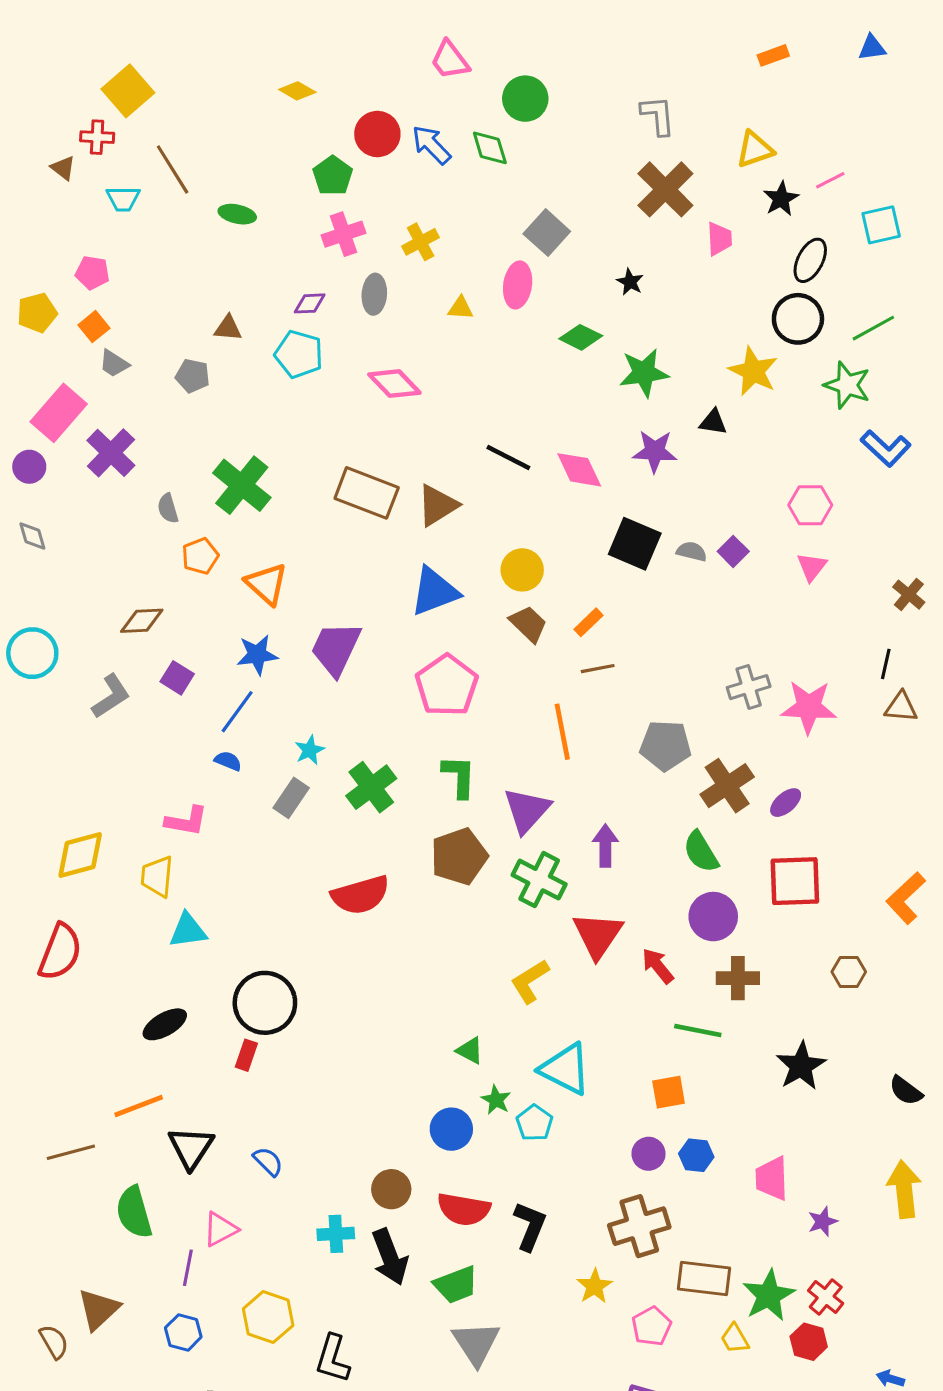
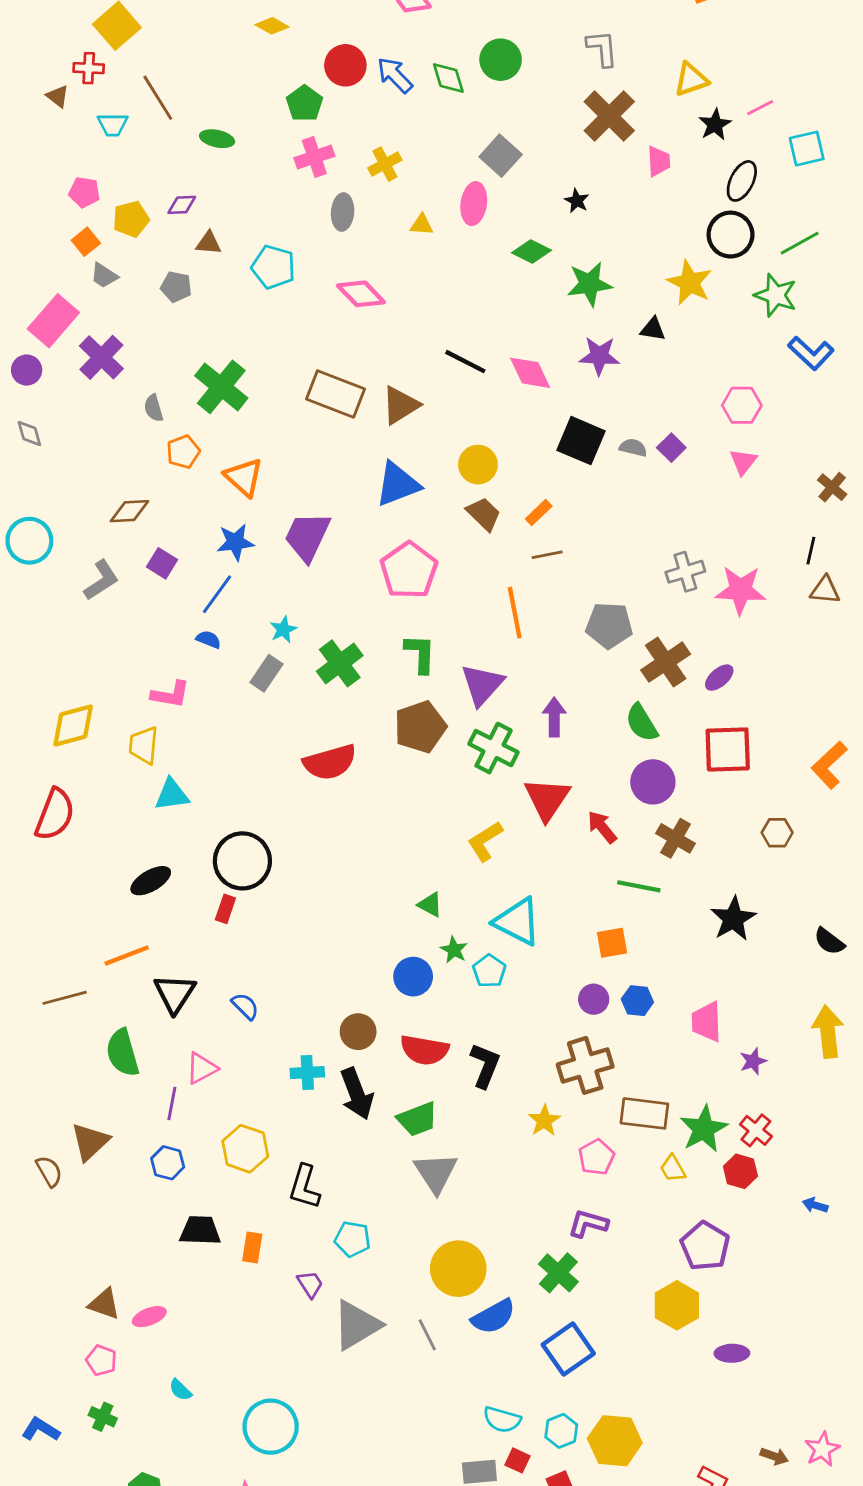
green circle: (525, 99) -> (501, 60), moved
purple diamond: (310, 303) -> (182, 205), moved
yellow pentagon: (37, 313) -> (131, 219), moved
brown cross: (738, 978) -> (675, 838), turned 30

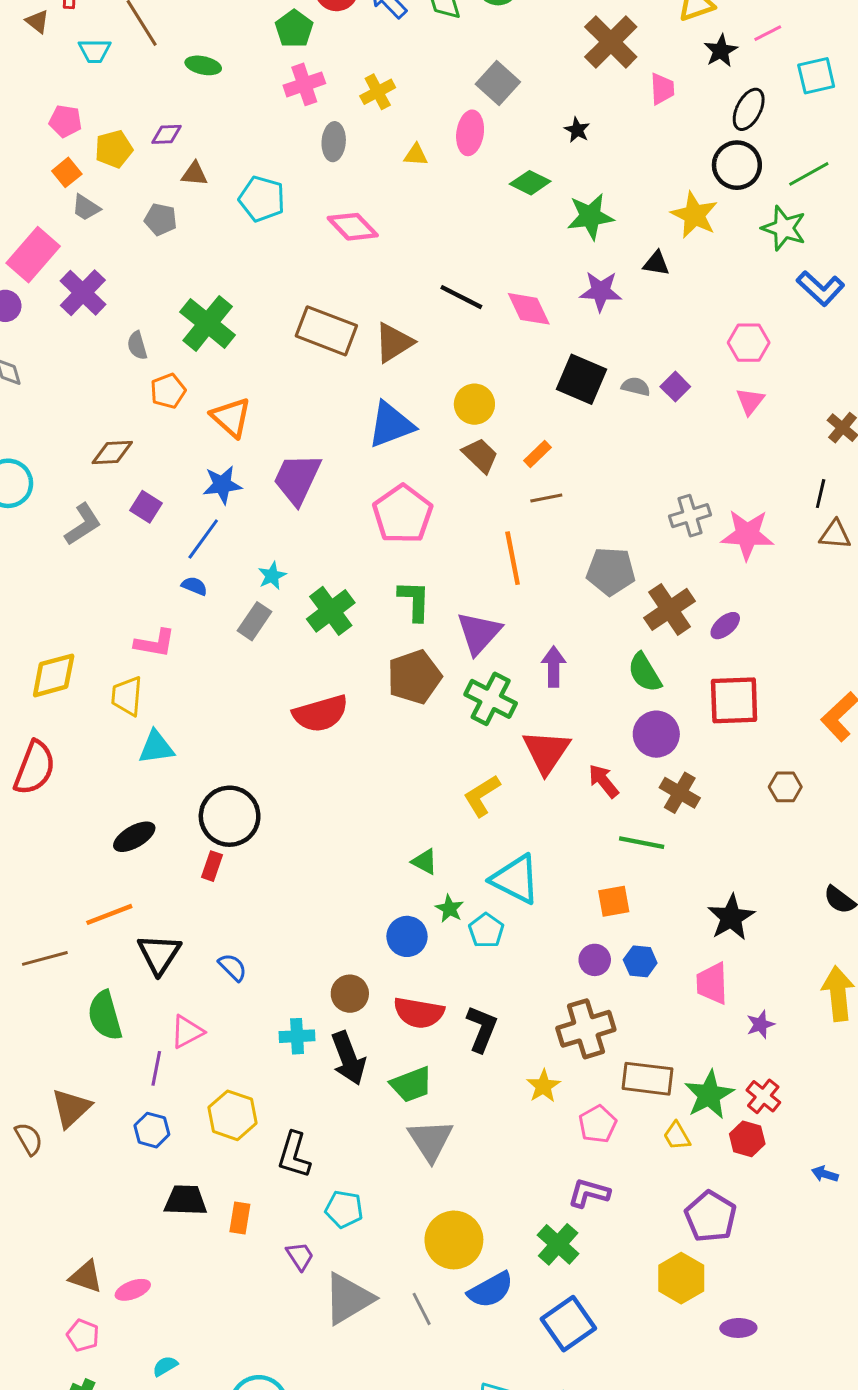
black star: (733, 919) -> (731, 917), moved
cyan semicircle: (180, 1390) -> (165, 1366), turned 105

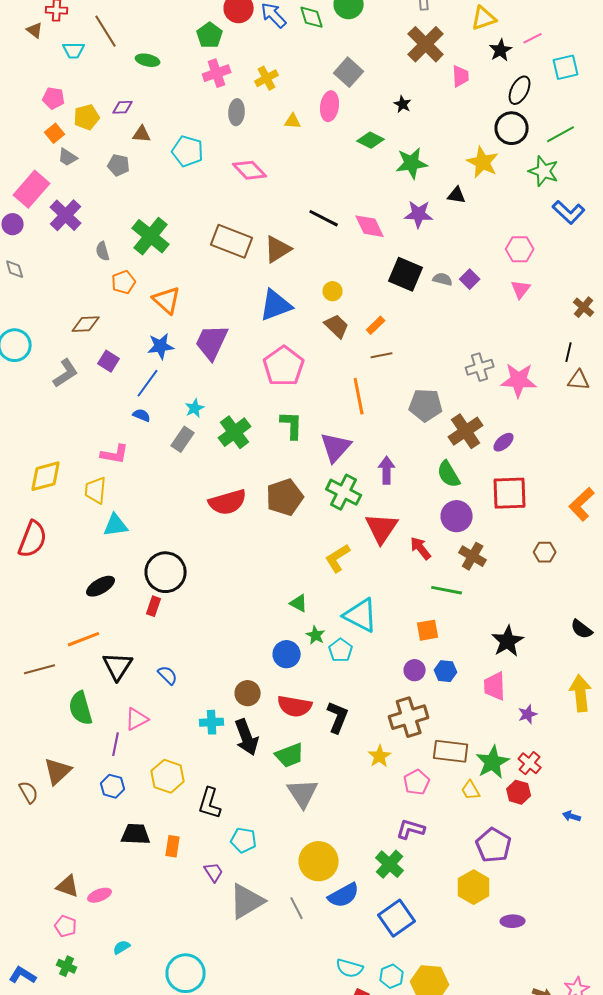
yellow circle: (474, 404) -> (333, 291), size x0.7
brown pentagon: (414, 677) -> (285, 497), moved

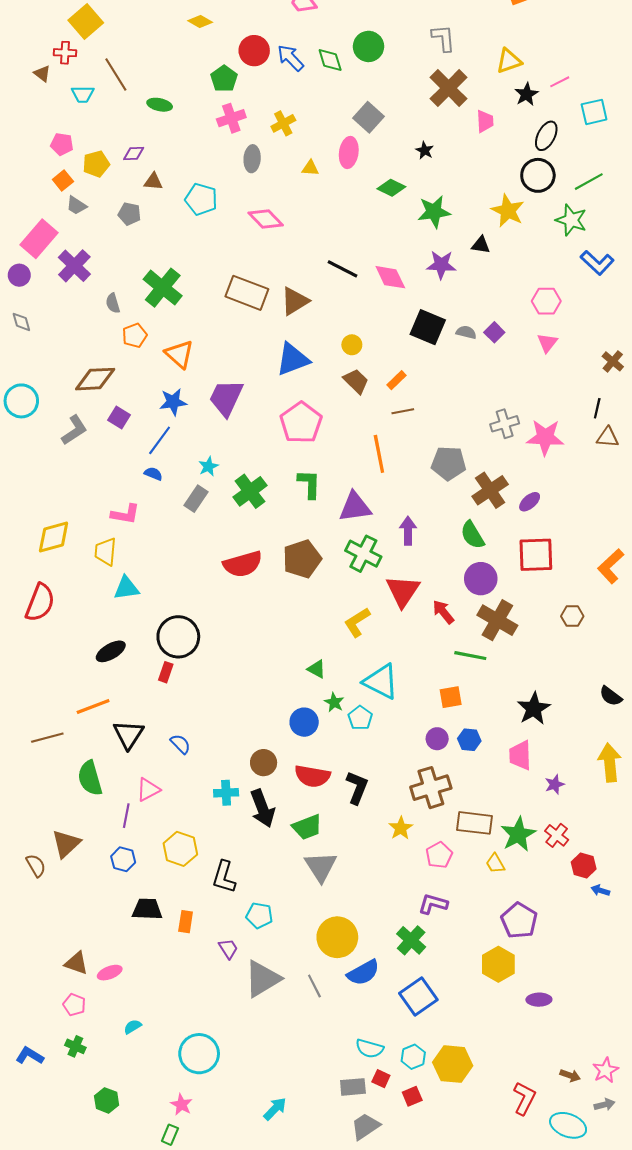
brown diamond: (86, 324) -> (95, 379), size x1.4
purple triangle: (336, 447) -> (355, 507), turned 40
brown cross: (473, 556) -> (497, 620), size x1.4
red hexagon: (519, 792) -> (584, 866), moved

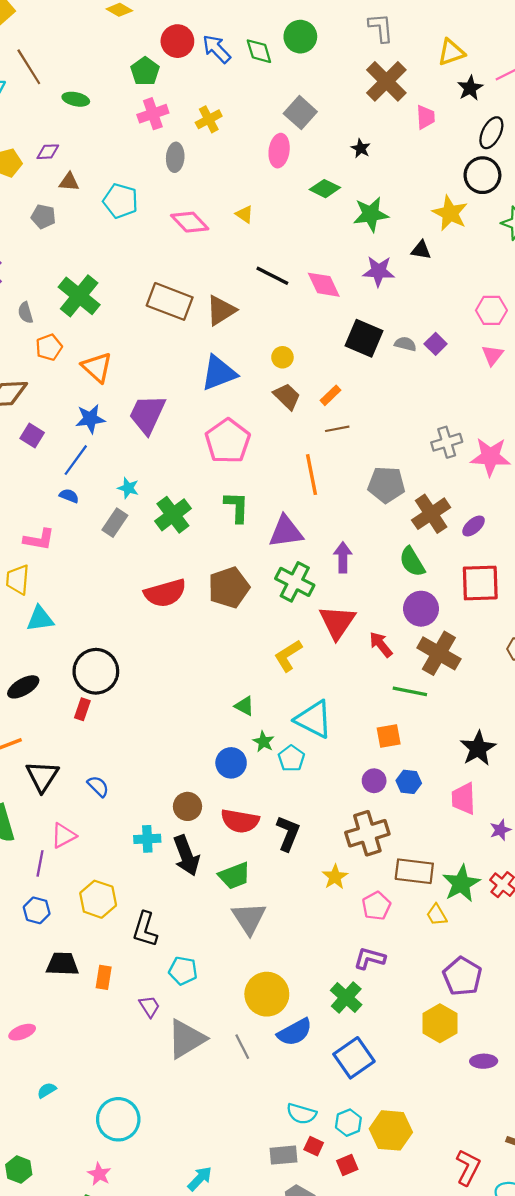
yellow triangle: (310, 168) -> (244, 214), moved, turned 30
cyan star: (208, 466) -> (128, 488), turned -30

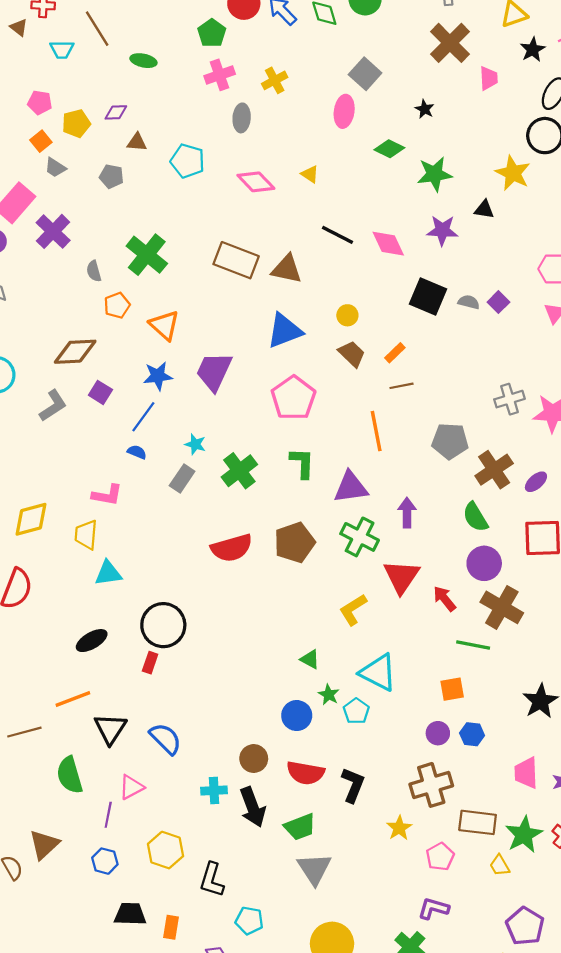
brown triangle: (221, 310) -> (287, 269), turned 44
blue semicircle: (98, 786) -> (166, 739), size x1.5
pink trapezoid: (463, 799) -> (526, 773), moved

